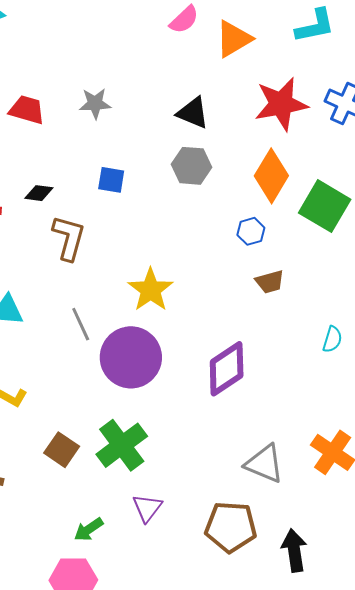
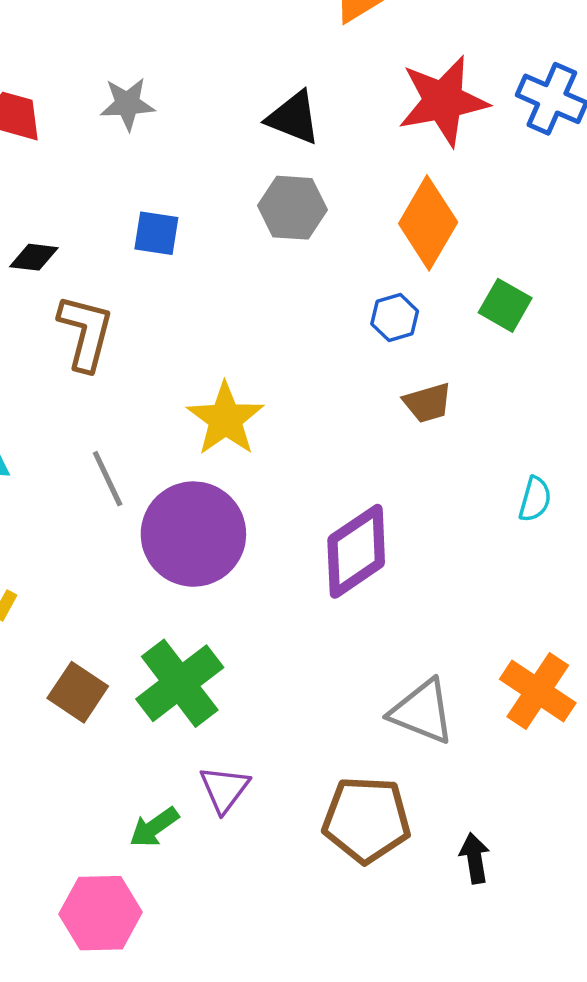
green square: (325, 206) -> (505, 305), moved, size x0.6
green arrow: (89, 529) -> (154, 827), moved
black arrow: (294, 550) -> (475, 858), size x0.7

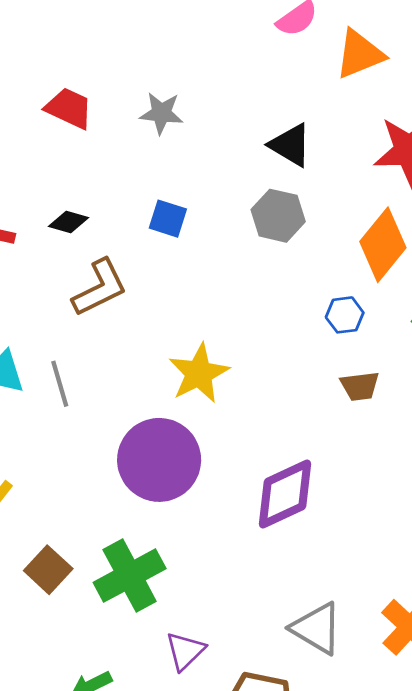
brown L-shape: (86, 332) -> (100, 288), turned 40
gray line: (108, 479) -> (60, 384), moved
purple triangle: (224, 789) -> (185, 651), moved

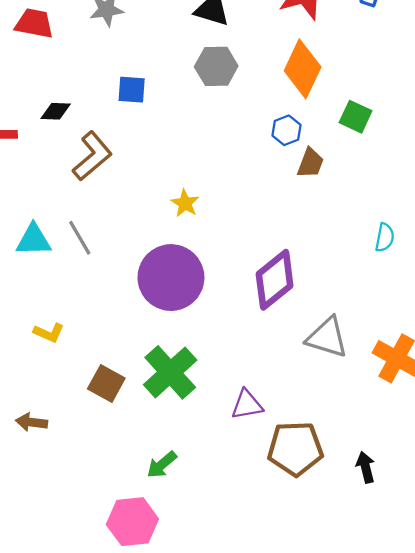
yellow star: (199, 373) -> (185, 203), size x0.6
brown trapezoid: (360, 386) -> (310, 163), moved, turned -48
gray triangle: (317, 628) -> (327, 337), moved
purple triangle: (185, 651) -> (247, 405), moved, turned 48

